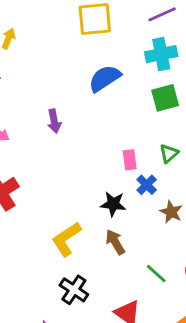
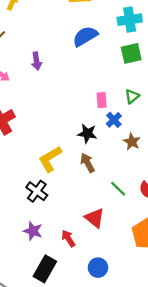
purple arrow: (54, 121) -> (37, 61), moved
black cross: (74, 290) -> (37, 191), moved

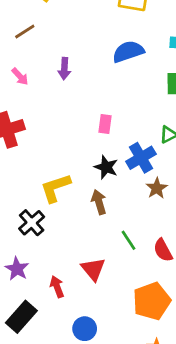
pink rectangle: (102, 100) -> (105, 124), moved
blue cross: (114, 120) -> (141, 158), size x1.5

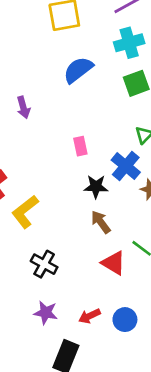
yellow L-shape: (55, 188) -> (25, 212), moved
red triangle: (93, 269) -> (114, 263), moved
red arrow: (57, 287) -> (89, 316), turned -75
blue circle: (85, 329) -> (125, 320), moved

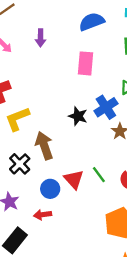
pink rectangle: (80, 146) -> (85, 63), moved, size x1.5
brown arrow: (101, 222) -> (44, 146), moved, size x1.4
blue circle: (125, 320) -> (50, 189), moved

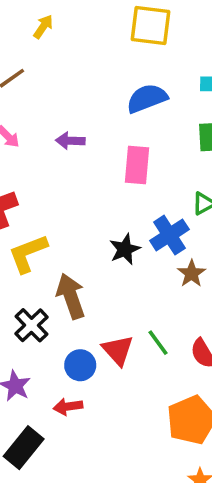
purple arrow: (41, 38) -> (70, 141), moved, turned 91
black star: (78, 116) -> (125, 249), turned 30

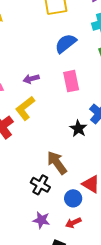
yellow L-shape: (28, 253) -> (25, 108), moved

